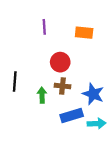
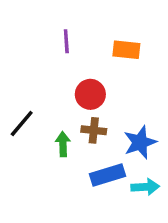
black line: (15, 81) -> (22, 123), turned 36
blue star: (93, 94) -> (140, 142), turned 30

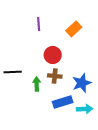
orange rectangle: (126, 50) -> (74, 29), turned -49
black line: (22, 123) -> (13, 72), turned 48

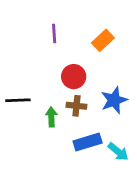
blue star: (82, 83) -> (114, 100), moved
cyan arrow: (85, 109) -> (118, 152), turned 42

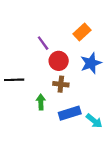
purple line: (54, 33) -> (43, 43), moved, turned -32
blue star: (114, 100) -> (91, 63), moved
green arrow: (51, 117) -> (41, 102), moved

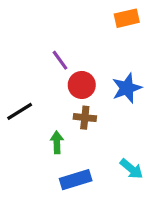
orange rectangle: (82, 32) -> (127, 18), moved, turned 30
black line: (14, 80) -> (20, 111), turned -30
blue rectangle: (70, 113) -> (76, 180), moved

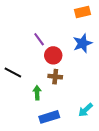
blue star: (127, 88) -> (83, 43), moved
black line: (20, 111) -> (13, 73), turned 60
cyan arrow: (131, 169) -> (86, 110), turned 98

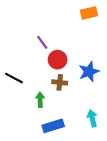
blue star: (83, 43) -> (89, 72), moved
cyan arrow: (86, 110) -> (92, 118), turned 119

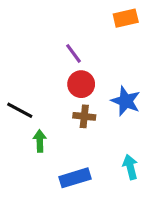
purple line: (42, 42) -> (73, 53), moved
blue star: (89, 72) -> (126, 101), turned -30
green arrow: (40, 100) -> (40, 141), moved

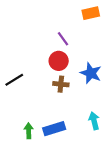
purple line: (73, 53) -> (63, 39), moved
black line: (20, 110) -> (14, 80), turned -60
green arrow: (40, 141) -> (29, 131), moved

